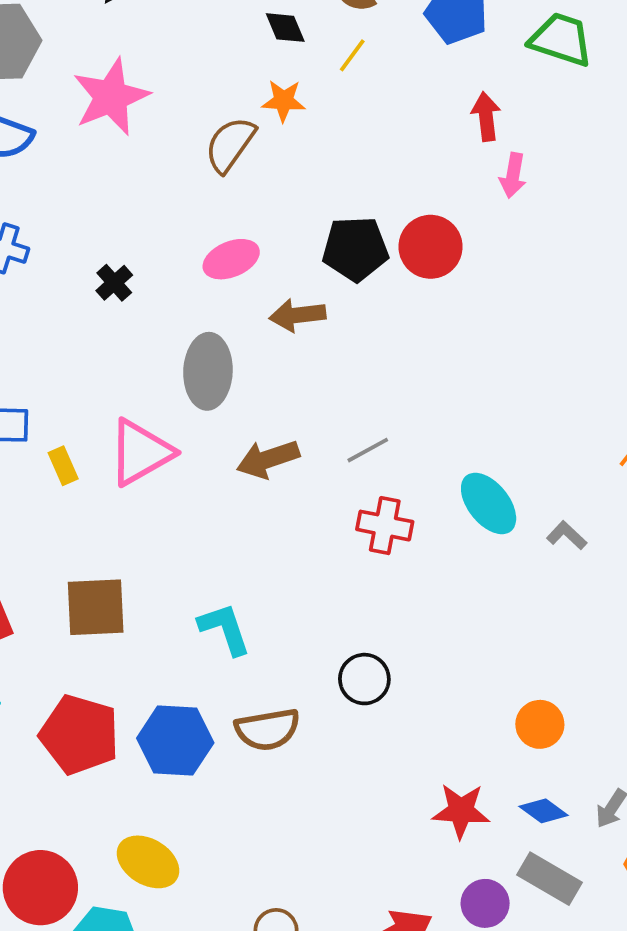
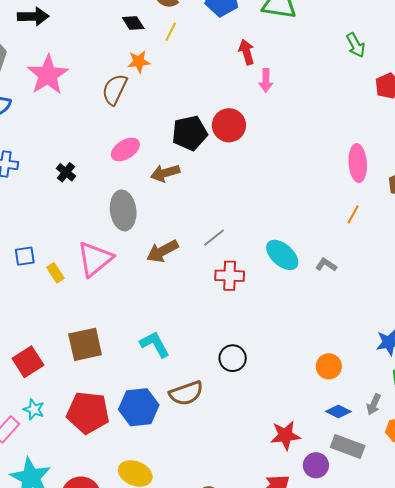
red star: (461, 811) -> (285, 435), moved

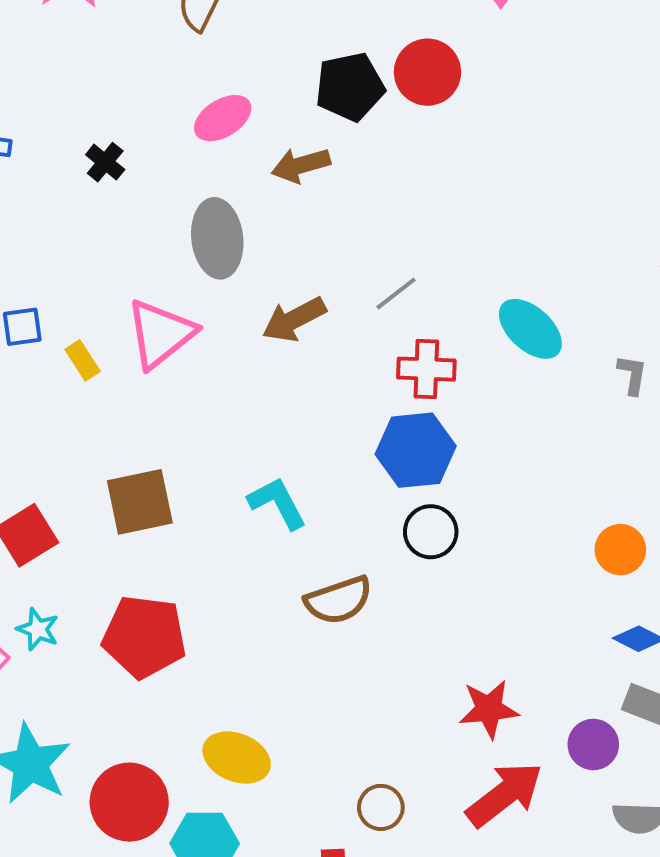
gray L-shape: (326, 265) -> (632, 375), moved, turned 65
blue hexagon: (139, 407) -> (416, 450), moved
red star: (285, 435) -> (489, 709), moved

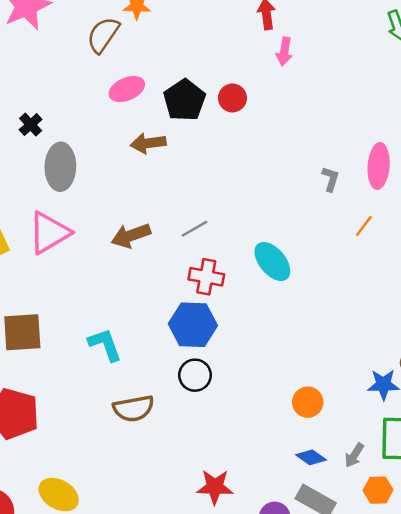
red circle: (427, 72) -> (232, 98), size x0.7
black pentagon: (350, 87) -> (184, 100), turned -30
pink ellipse: (223, 118) -> (127, 89), moved
gray ellipse: (217, 238) -> (60, 167), moved
gray L-shape: (632, 375) -> (330, 179), moved

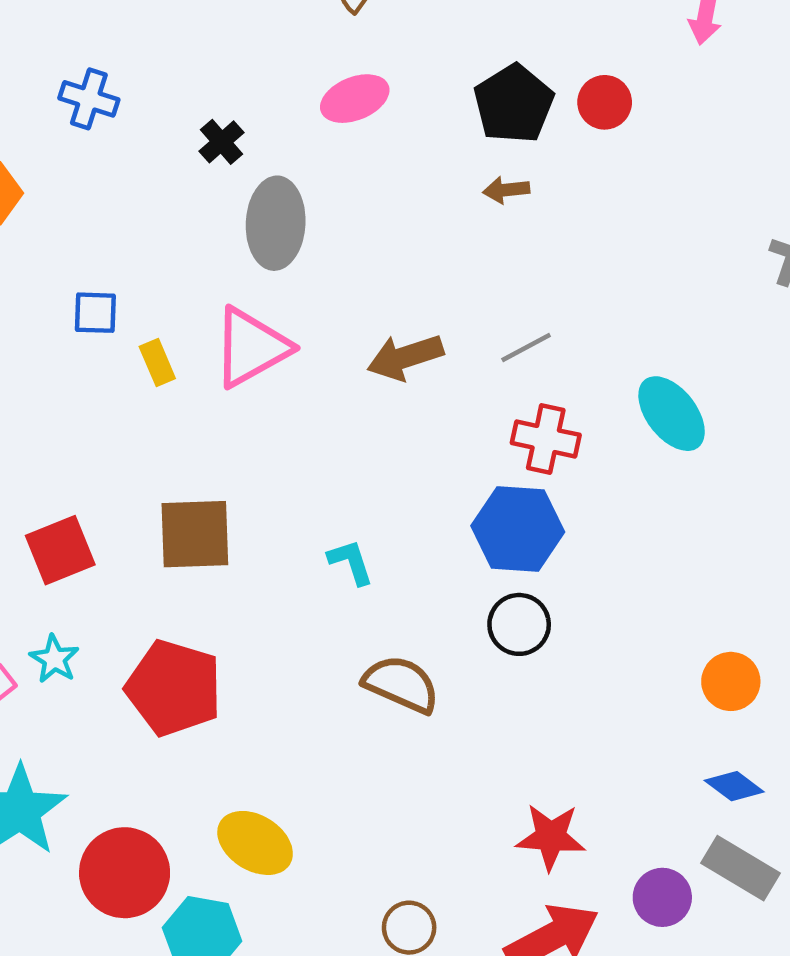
pink ellipse: (127, 89) -> (355, 99), moved
brown arrow: (148, 143) -> (506, 190), moved, size x0.7
cyan L-shape: (105, 345) -> (351, 562), size x0.7
brown semicircle: (134, 408) -> (401, 684), turned -147

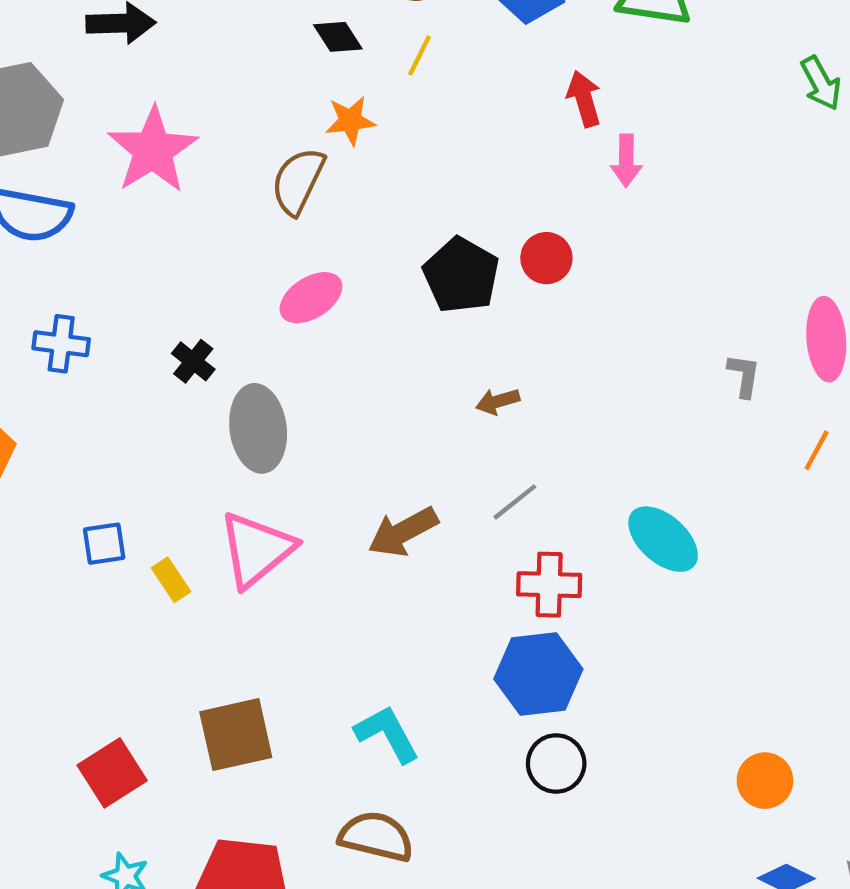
brown arrow: (506, 190) -> (498, 401), moved
cyan L-shape: (351, 562) -> (387, 734), size x1.4
brown semicircle: (401, 684) -> (376, 836), moved

